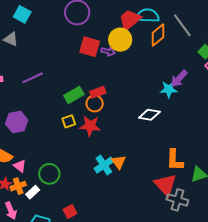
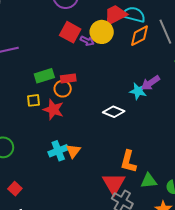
red square: (70, 212) -> (15, 189), turned -32

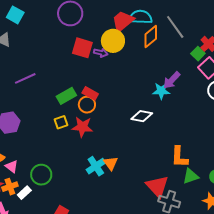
red rectangle: (68, 78) -> (90, 93), turned 49
orange L-shape: (128, 161) -> (179, 157), moved

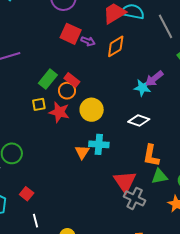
orange diamond: (151, 36) -> (116, 46), moved
yellow circle: (113, 41) -> (92, 110), moved
green rectangle: (66, 96) -> (48, 79), turned -30
white diamond: (142, 116) -> (139, 121), moved
cyan cross: (96, 166) -> (99, 144), moved, turned 30

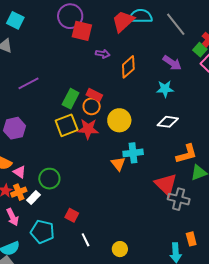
red square: (71, 34) -> (82, 31), moved
orange diamond: (116, 46) -> (128, 67), moved
purple arrow: (154, 79) -> (172, 63), moved, turned -96
yellow square: (39, 104) -> (67, 125), size x1.6
orange L-shape: (151, 156) -> (187, 154), turned -105

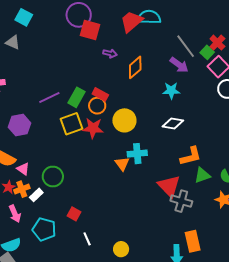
gray line: (176, 24) -> (186, 46), moved
purple line: (29, 83) -> (49, 98), moved
orange rectangle: (191, 239) -> (193, 241), size x1.5

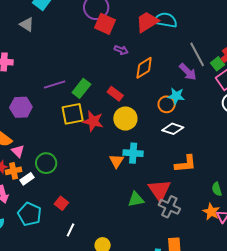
red rectangle: (100, 94) -> (115, 94), moved
orange circle: (97, 106) -> (167, 104), moved
green triangle: (202, 175) -> (136, 199), moved
white line: (87, 239) -> (71, 230), turned 40

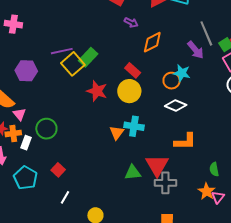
red rectangle: (115, 94) -> (133, 70), moved
yellow square: (73, 114) -> (73, 64), moved, turned -35
white rectangle: (27, 179) -> (26, 143), turned -40
gray cross: (169, 207) -> (165, 183), turned -30

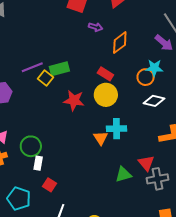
green rectangle: (88, 57) -> (59, 69), turned 42
yellow square: (73, 64) -> (46, 78), size x0.7
white rectangle: (26, 143) -> (38, 163), moved
red triangle: (157, 165) -> (146, 163), size x0.7

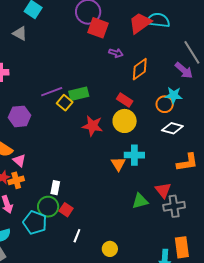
green circle: (31, 146) -> (48, 207), moved

